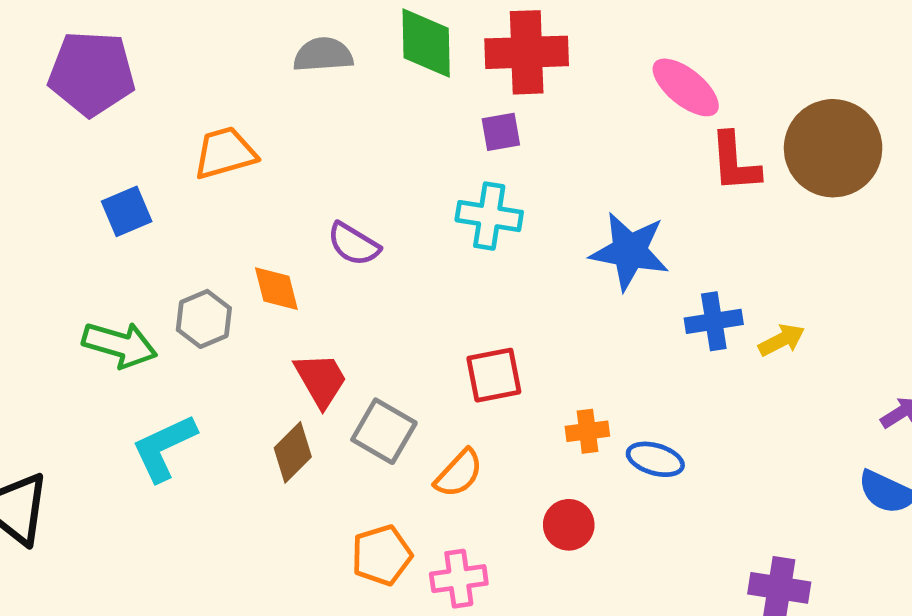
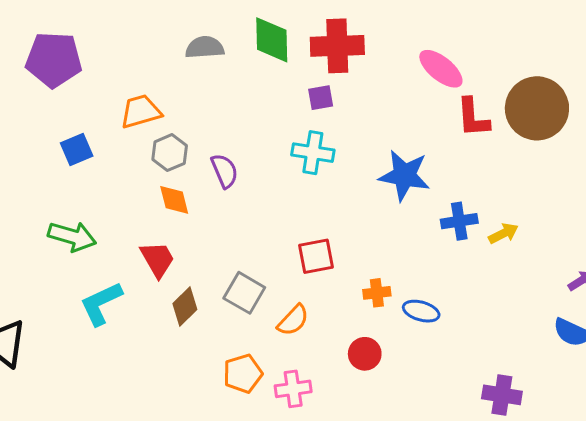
purple semicircle: (354, 244) -> (224, 171), turned -144
gray hexagon: (204, 319) -> (170, 153), moved
red trapezoid: (321, 380) -> (157, 259), moved

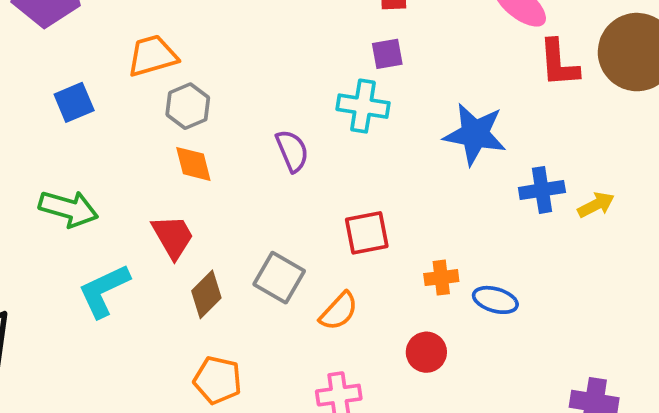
purple square: (321, 98) -> (387, 54), moved
purple semicircle: (224, 171) -> (292, 151), moved
orange pentagon: (243, 374) -> (218, 380), moved, turned 30

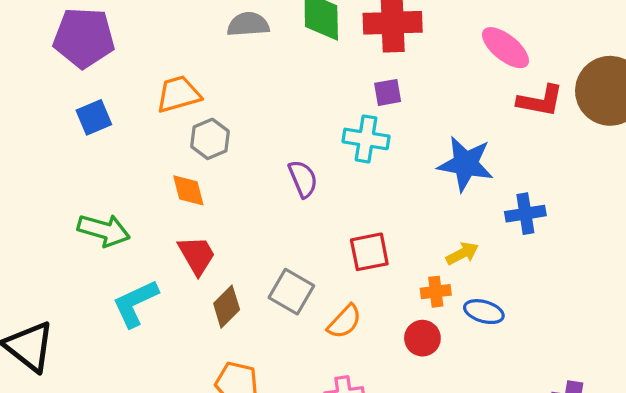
red L-shape: (559, 63) -> (540, 101), turned -75
blue square: (74, 102) -> (94, 117), moved
orange diamond: (193, 164) -> (188, 190), moved
yellow arrow: (596, 205) -> (462, 253), moved
red circle: (426, 352) -> (422, 338), moved

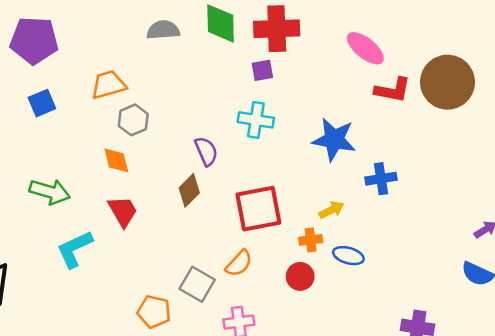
purple square: (388, 92) -> (262, 70), moved
red square: (369, 252) -> (258, 209), size x1.5
gray square: (291, 292) -> (197, 284), moved
brown diamond: (227, 307) -> (189, 190), moved

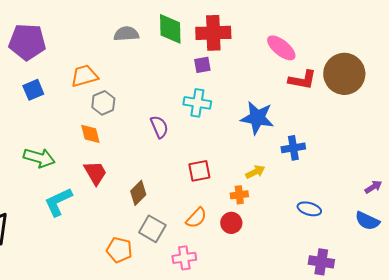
brown diamond: (189, 190) -> (138, 193), moved
red square: (258, 209) -> (199, 171), size x0.6
blue ellipse: (348, 256) -> (309, 209), moved
orange semicircle: (239, 263) -> (196, 218), moved

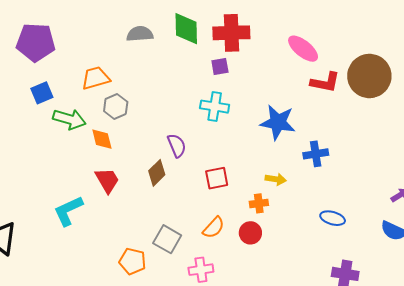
purple semicircle: (159, 127) -> (177, 145), moved
green arrow: (39, 158) -> (69, 119), moved
yellow arrow: (255, 172) -> (276, 179), turned 36
brown diamond: (138, 193) -> (157, 173), moved

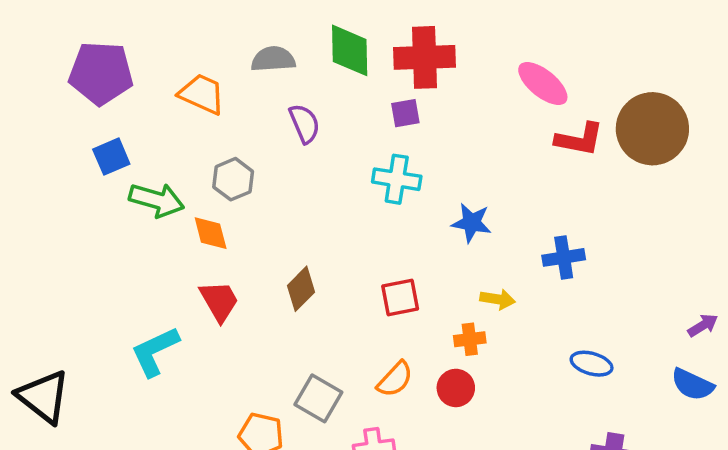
orange trapezoid: (96, 78) -> (202, 94), moved, turned 40
blue star: (278, 122) -> (471, 223), moved, size x0.7
purple semicircle: (177, 145) -> (304, 124), moved

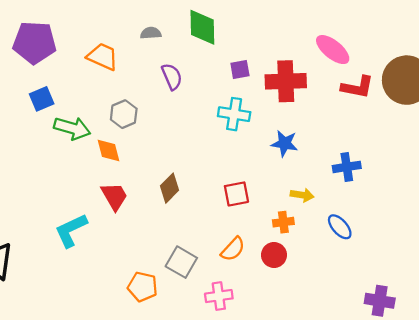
red cross: (425, 57) -> (286, 81), moved
gray semicircle: (273, 59) -> (151, 33), size x0.7
blue ellipse: (592, 364) -> (340, 227), moved, turned 32

